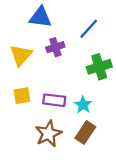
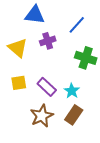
yellow triangle: (21, 55) -> (18, 48), turned -30
green cross: (99, 67) -> (86, 58), turned 35
purple rectangle: (54, 100) -> (47, 87), turned 36

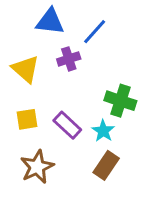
blue line: (77, 25) -> (95, 32), moved
green cross: (86, 58) -> (120, 101), moved
brown star: (42, 116) -> (37, 167), moved

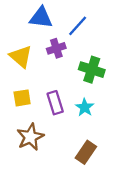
green cross: (120, 101) -> (92, 70), moved
purple rectangle: (67, 125) -> (55, 103), turned 30
brown rectangle: (106, 165) -> (86, 152), moved

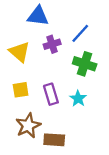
blue line: (78, 26) -> (80, 33), moved
brown rectangle: (86, 152) -> (54, 140), moved, turned 60

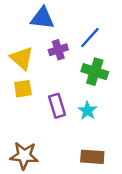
yellow square: (21, 90) -> (23, 89), moved
brown star: (28, 126) -> (24, 156), moved, turned 30
brown rectangle: (54, 140) -> (92, 157), moved

